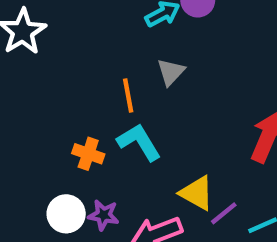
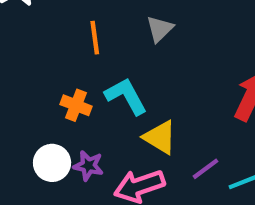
orange line: (128, 95) -> (95, 38), moved
yellow triangle: (197, 193) -> (160, 137), moved

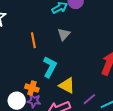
cyan L-shape: (126, 96) -> (50, 67), turned 60
orange cross: (76, 105) -> (32, 88), moved

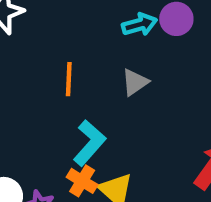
orange cross: (32, 88) -> (82, 181), moved

